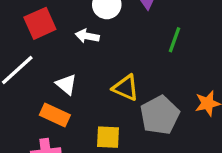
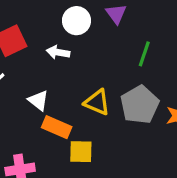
orange rectangle: (55, 115) -> (57, 127), moved
gray pentagon: (160, 115) -> (140, 105), moved

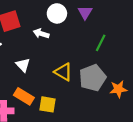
orange rectangle: (57, 127) -> (24, 96), moved

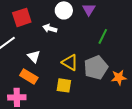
orange rectangle: (24, 96) -> (29, 76), moved
yellow square: (47, 104) -> (64, 85), moved

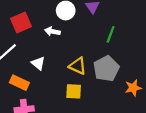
orange rectangle: (29, 76) -> (19, 83), moved
orange star: (119, 77) -> (133, 88), moved

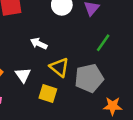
white arrow: (52, 31) -> (39, 44), moved
white triangle: (38, 63) -> (23, 75), moved

